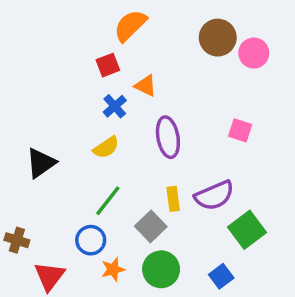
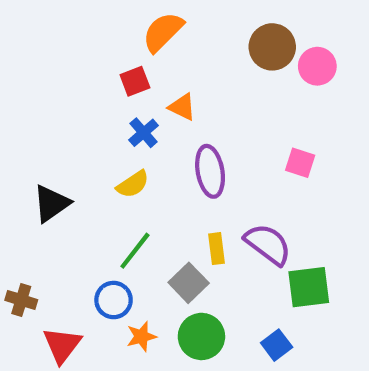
purple semicircle: (214, 196) -> (268, 244), turned -120
green square: (247, 230) -> (309, 287), turned 30

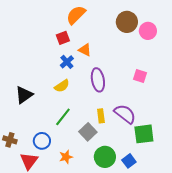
blue circle: (114, 300) -> (42, 141), moved
green circle: (201, 336) -> (105, 157), moved

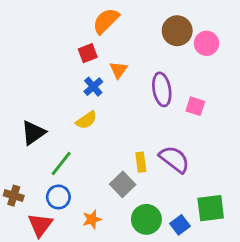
orange triangle: (85, 50) -> (118, 70), turned 40
purple ellipse: (98, 80) -> (162, 89), moved
green line: (63, 117) -> (61, 163), moved
green square: (144, 134) -> (211, 208), moved

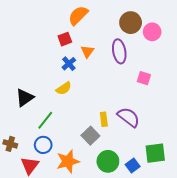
purple ellipse: (162, 89) -> (119, 51), moved
orange star: (92, 219) -> (68, 161), size x1.6

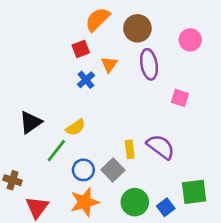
brown circle: (131, 23) -> (137, 28), moved
yellow semicircle: (64, 88) -> (76, 127), moved
blue circle: (43, 145) -> (83, 170), moved

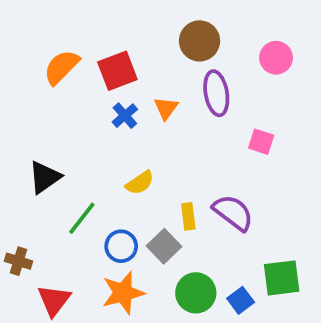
orange semicircle: (98, 19) -> (61, 67), moved
red square: (81, 49) -> (117, 71), size x1.5
orange triangle: (109, 64) -> (166, 108), moved
yellow semicircle: (76, 127) -> (140, 183), moved

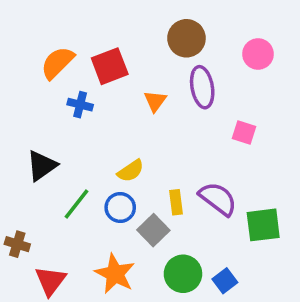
blue cross: (125, 116) -> (80, 105), moved, turned -35
blue circle: (121, 246) -> (120, 208), moved
green square: (282, 278) -> (263, 225), moved
orange star: (123, 293) -> (115, 274), turned -30

